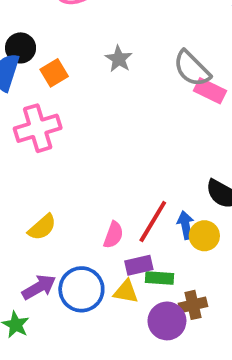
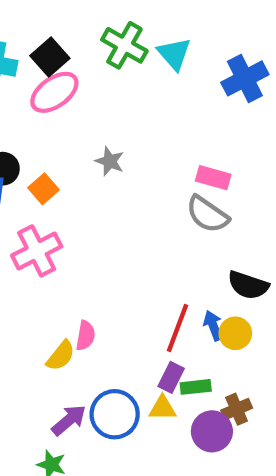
gray semicircle: (192, 69) -> (207, 214), moved
pink semicircle: (113, 235) -> (86, 336), moved
purple rectangle: (139, 265) -> (171, 377), turned -40

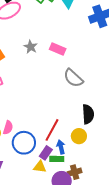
pink rectangle: (213, 178) -> (58, 49), moved
black semicircle: (248, 285) -> (88, 114), turned -120
blue arrow: (213, 326) -> (61, 147), moved
blue circle: (115, 414) -> (24, 143), moved

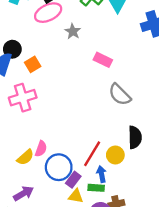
gray star: (31, 47) -> (73, 31), moved
yellow circle: (79, 136) -> (115, 155), moved
purple rectangle: (46, 153) -> (73, 180), moved

